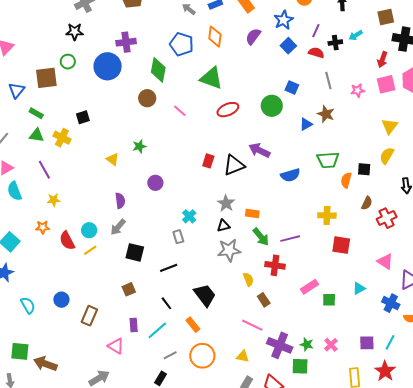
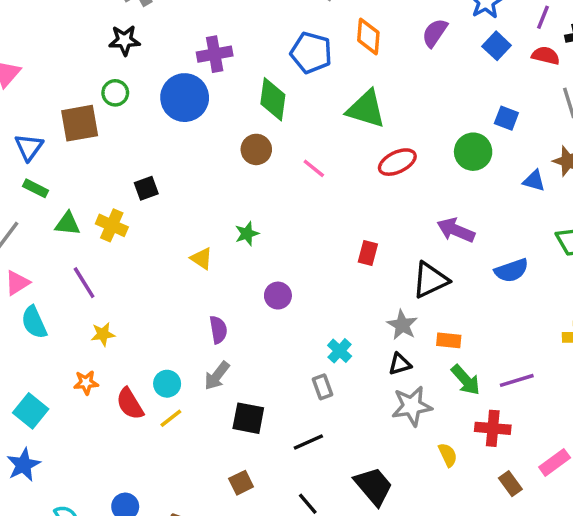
green rectangle: (36, 113) -> (36, 188), moved
blue triangle: (306, 124) -> (534, 181), turned 48
black triangle: (234, 165) -> (430, 280), moved
brown rectangle: (264, 300) -> (510, 484), moved

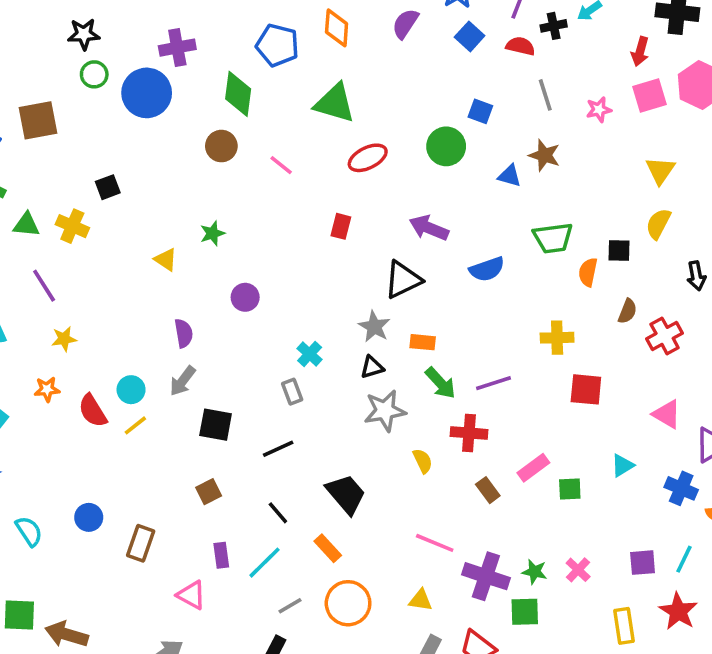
green circle: (115, 93) -> (94, 74), moved
red rectangle: (368, 253) -> (341, 226), moved

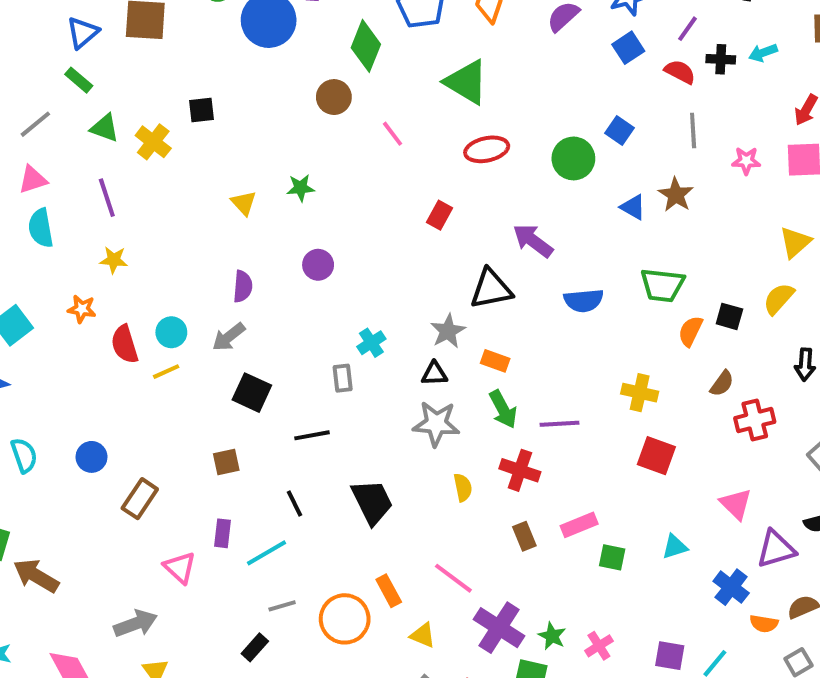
orange rectangle: (328, 548) -> (389, 591), moved

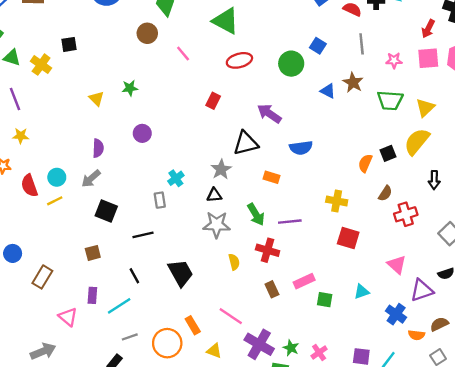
green trapezoid: (662, 285) -> (390, 100), moved
yellow semicircle: (779, 299) -> (417, 142), size x1.4
black square: (729, 316) -> (388, 153), turned -35
orange rectangle: (495, 361) -> (272, 177), moved

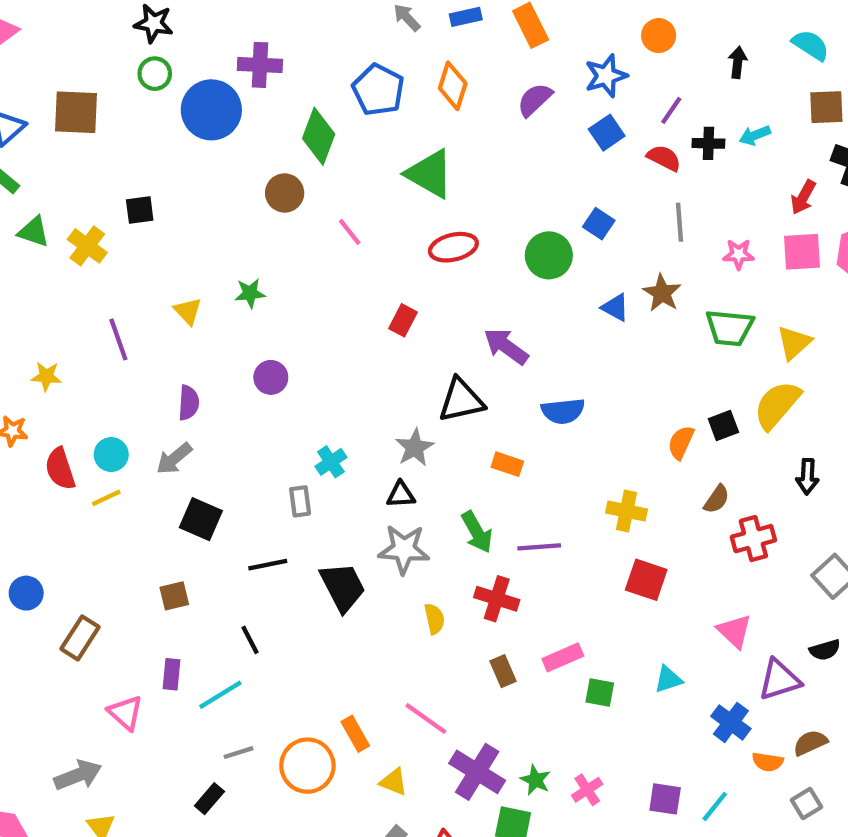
purple line: (15, 99) -> (118, 339), moved
black trapezoid: (181, 273) -> (343, 587), moved

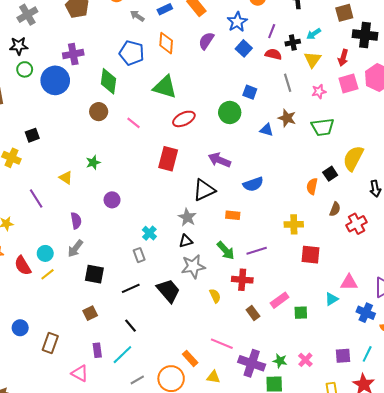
red rectangle: (403, 320) -> (168, 159), size x1.6
yellow triangle: (794, 343) -> (313, 60), moved
pink triangle: (734, 631) -> (349, 282), moved, turned -30

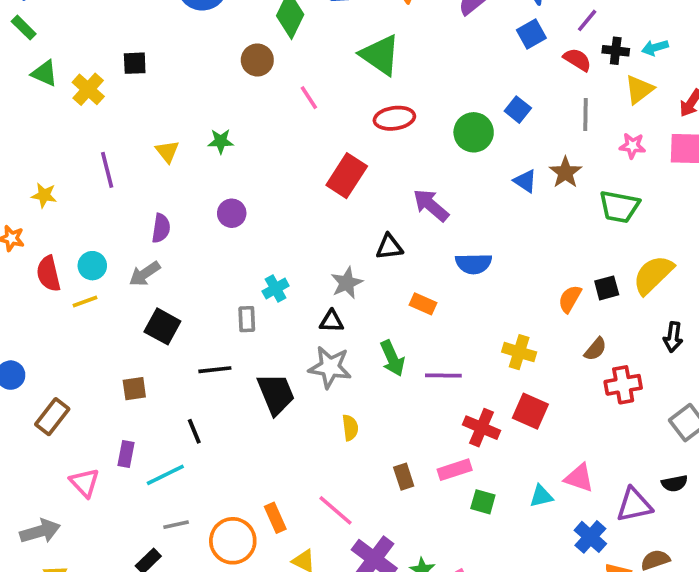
black triangle: (204, 190) -> (389, 247), size x0.7
red cross: (242, 280) -> (482, 428), moved

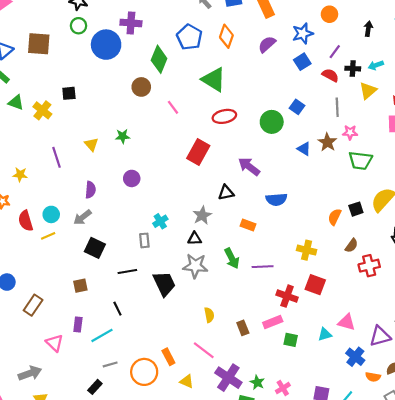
pink star: (632, 146) -> (350, 132), moved
yellow semicircle: (350, 428) -> (209, 315), moved

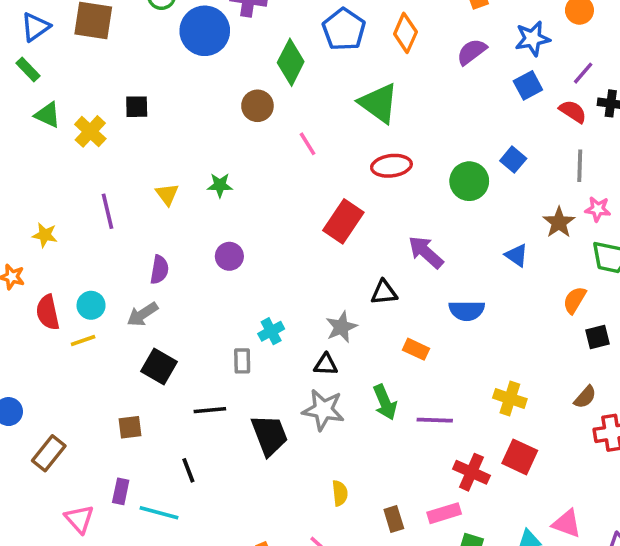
blue triangle: (304, 149) -> (517, 255), moved
orange semicircle: (335, 217) -> (575, 300), moved
cyan line: (102, 335) -> (159, 513), turned 40

